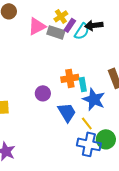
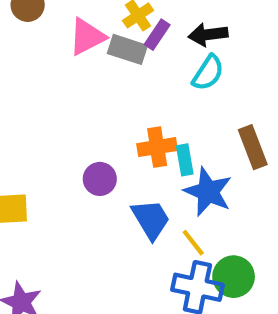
cyan semicircle: (82, 31) -> (208, 73), moved

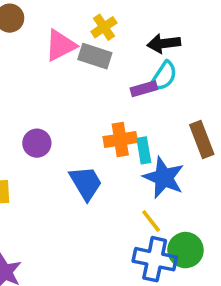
purple rectangle: (157, 35) -> (144, 89), moved, turned 40
purple circle: (100, 179) -> (37, 143), moved
blue trapezoid: (151, 219) -> (86, 183), moved

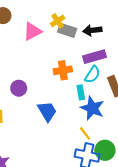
gray rectangle: (95, 56) -> (67, 30), moved
cyan semicircle: (164, 76) -> (92, 75), moved
purple rectangle: (144, 89) -> (94, 57), moved, size x1.5
orange cross: (120, 140) -> (63, 70), moved

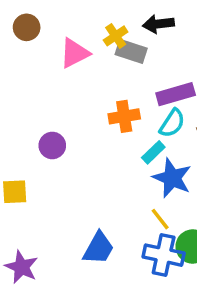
black arrow: (92, 30) -> (158, 24), moved
cyan rectangle: (81, 92) -> (153, 152), turned 56
blue trapezoid: (47, 111) -> (98, 248), moved, turned 60

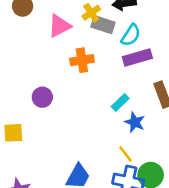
orange cross: (124, 116) -> (82, 60), moved
cyan semicircle: (172, 123) -> (131, 35), moved
blue star: (172, 178) -> (135, 122), size x0.7

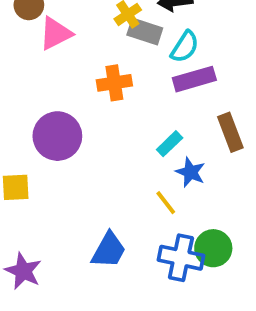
pink triangle: (59, 26) -> (55, 33), moved
purple circle: (42, 97) -> (57, 136), size x1.6
yellow line: (126, 154) -> (166, 203), moved

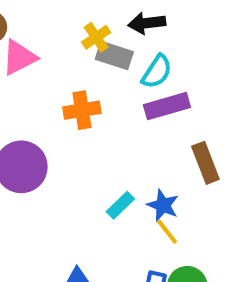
cyan rectangle: (170, 144) -> (120, 205), moved
yellow line: (166, 203) -> (167, 232), moved

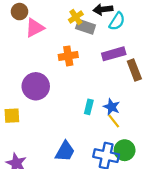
cyan semicircle: (157, 72) -> (117, 21), moved
brown rectangle: (205, 163) -> (134, 70), moved
cyan rectangle: (120, 205) -> (89, 107), turned -32

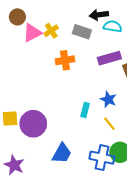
yellow cross: (76, 17) -> (51, 31), moved
cyan semicircle: (117, 21) -> (113, 26), turned -114
purple circle: (36, 86) -> (33, 124), moved
blue star: (112, 107) -> (108, 99), moved

